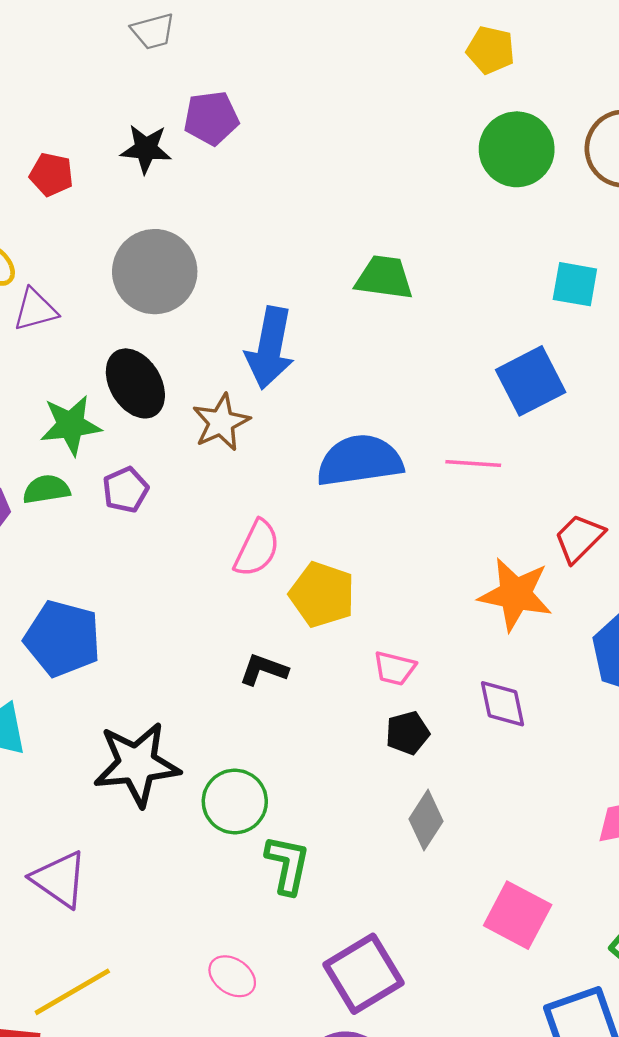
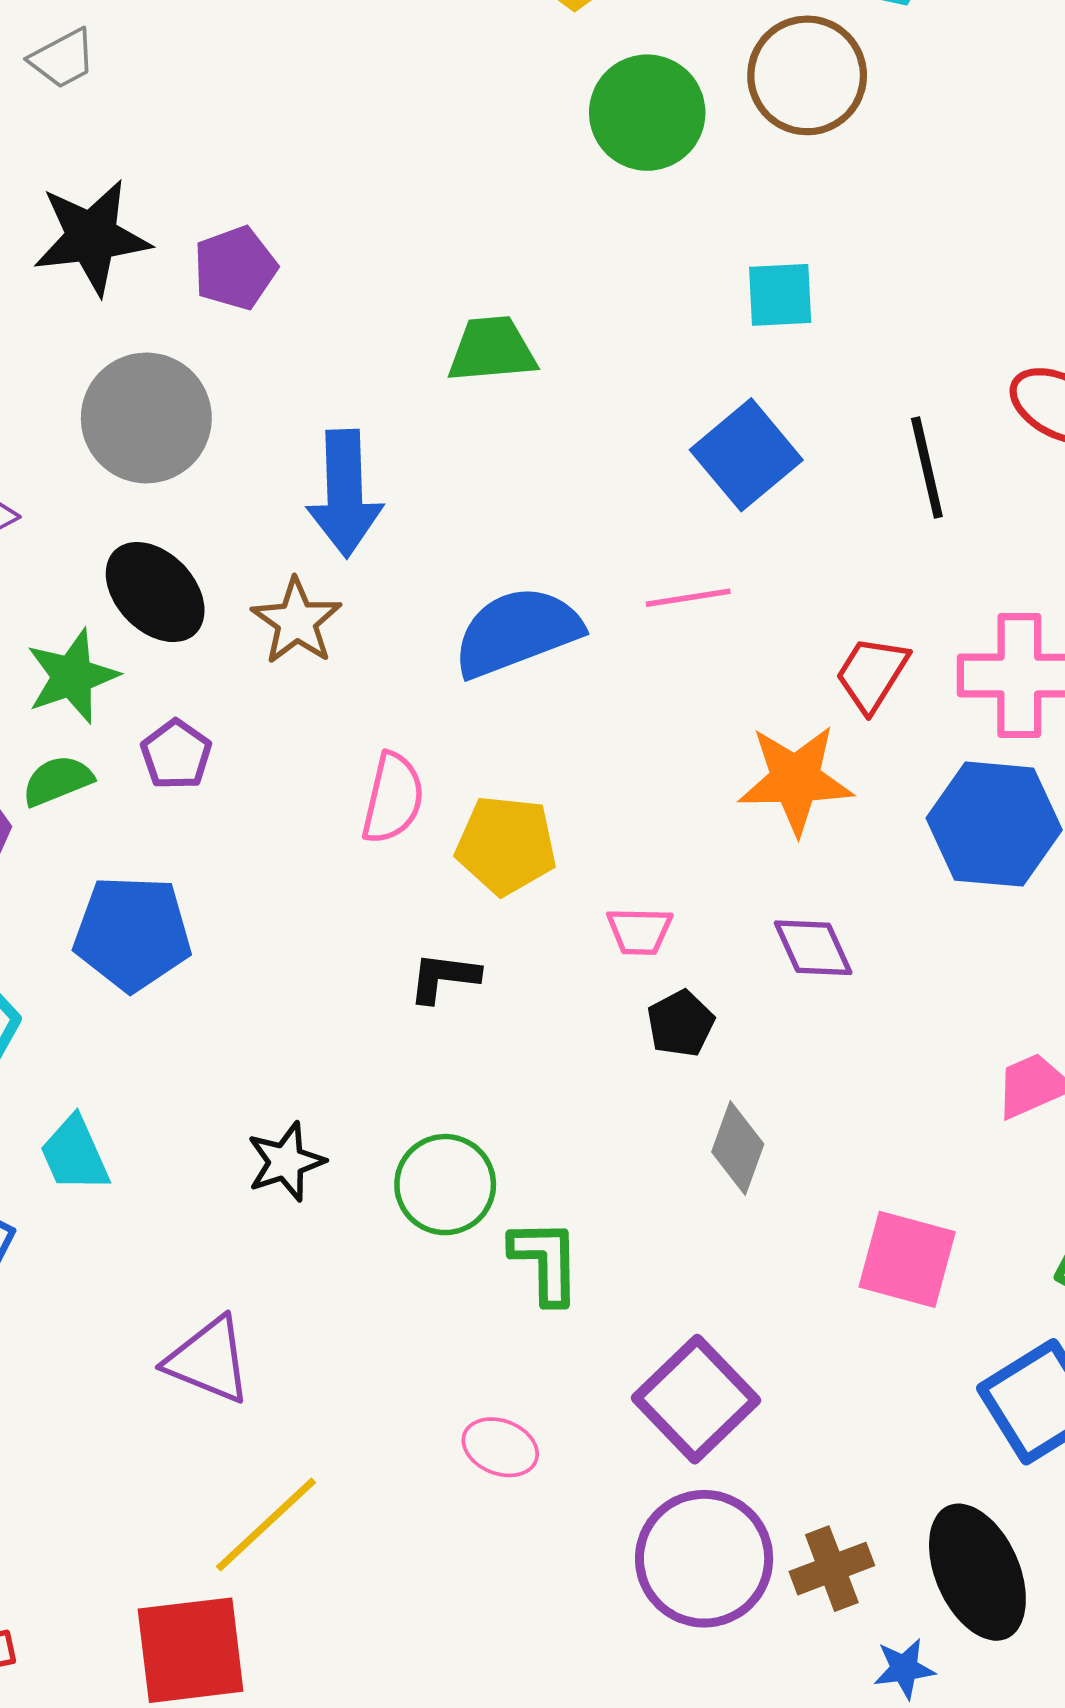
purple pentagon: (211, 118) -> (235, 268), moved
black star: (146, 149) -> (92, 237), size x1.5
blue pentagon: (63, 639) -> (132, 933), moved
black star: (137, 764) -> (286, 1162), size x0.6

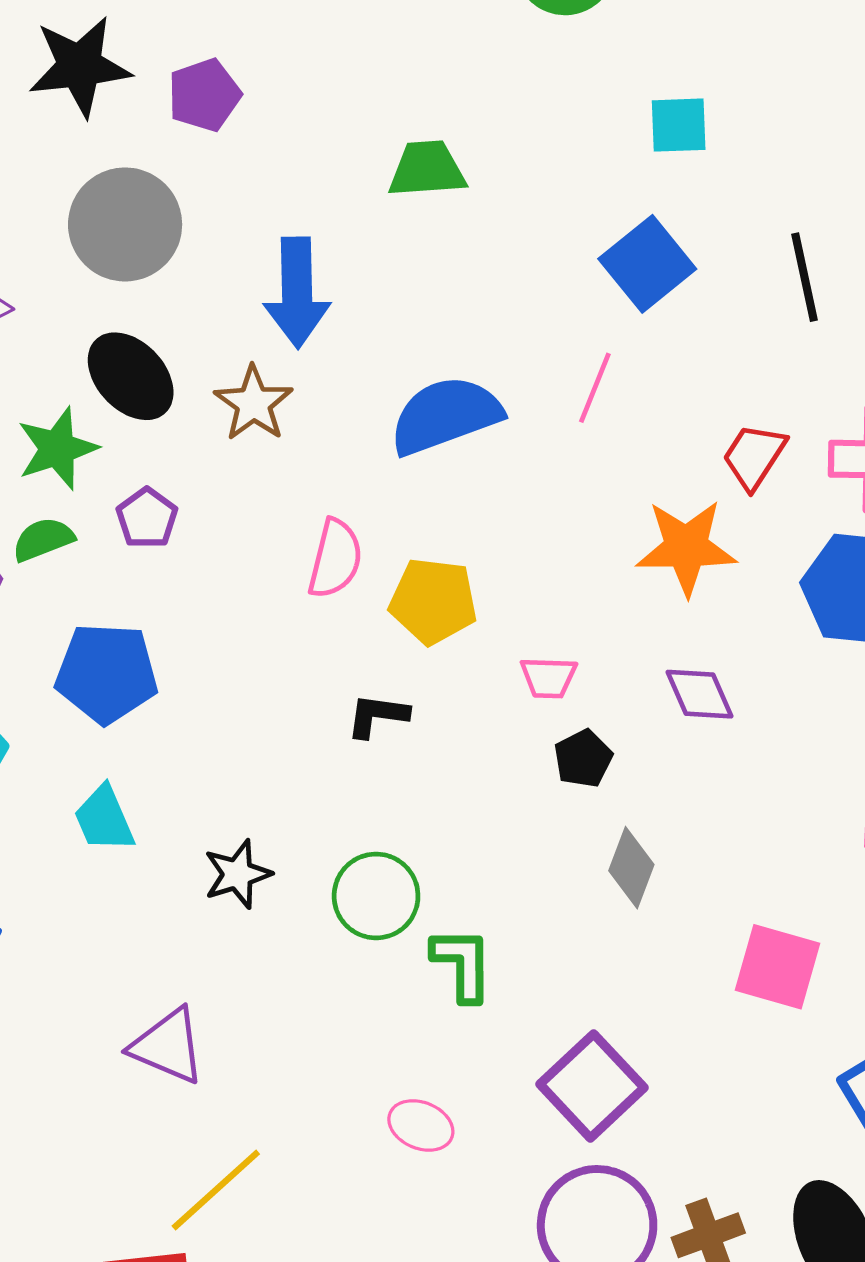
pink line: (688, 598) -> (595, 388), turned -60
cyan trapezoid: (75, 1154) -> (104, 819), moved

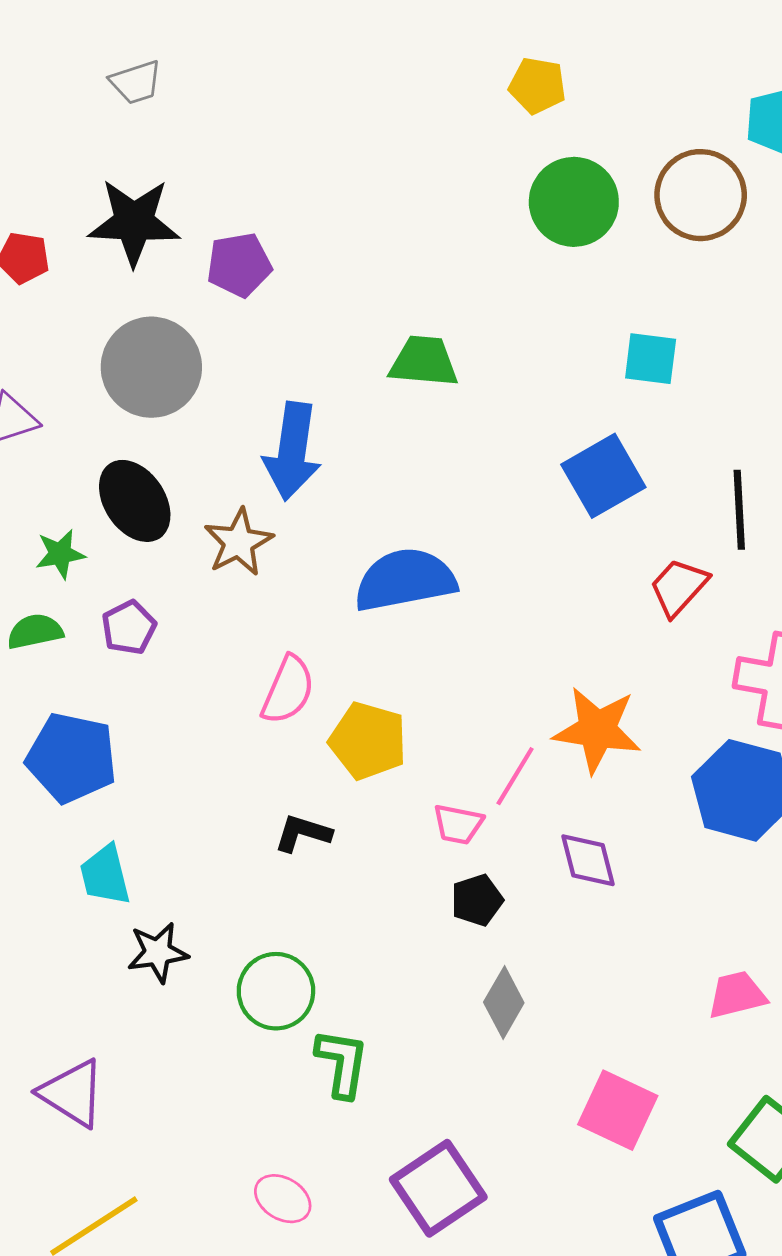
pink line: (595, 388) -> (515, 776), moved
green star: (57, 449) -> (60, 554), size x0.7
red trapezoid: (754, 456) -> (679, 587), moved
cyan trapezoid: (104, 819) -> (105, 875), moved

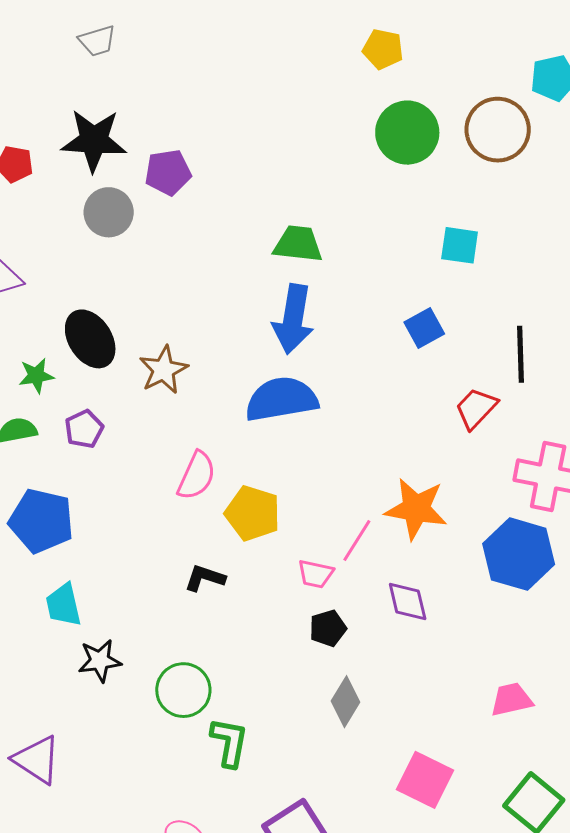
gray circle: (151, 367) -> (109, 212), moved, size x0.7
blue arrow: (292, 451) -> (293, 319), moved
blue square: (603, 476) -> (424, 328), size x0.7

